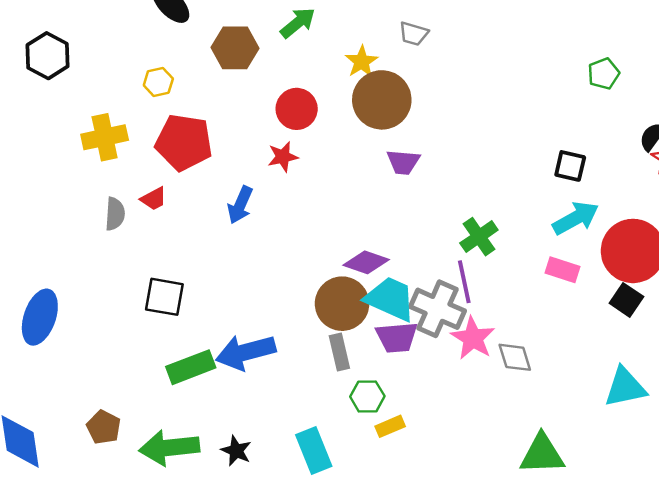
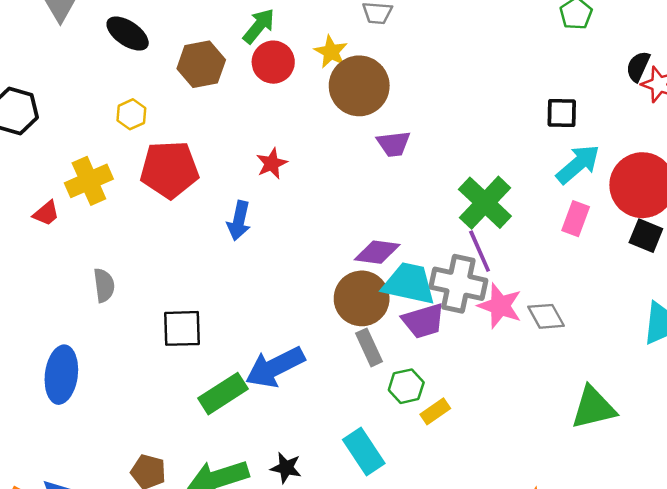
red circle: (297, 109) -> (273, 62), moved
red trapezoid: (154, 199) -> (46, 213), moved
gray semicircle: (115, 214) -> (104, 285), moved
green cross: (479, 237) -> (485, 203), size x1.4
pink rectangle: (562, 270) -> (576, 219), turned -76

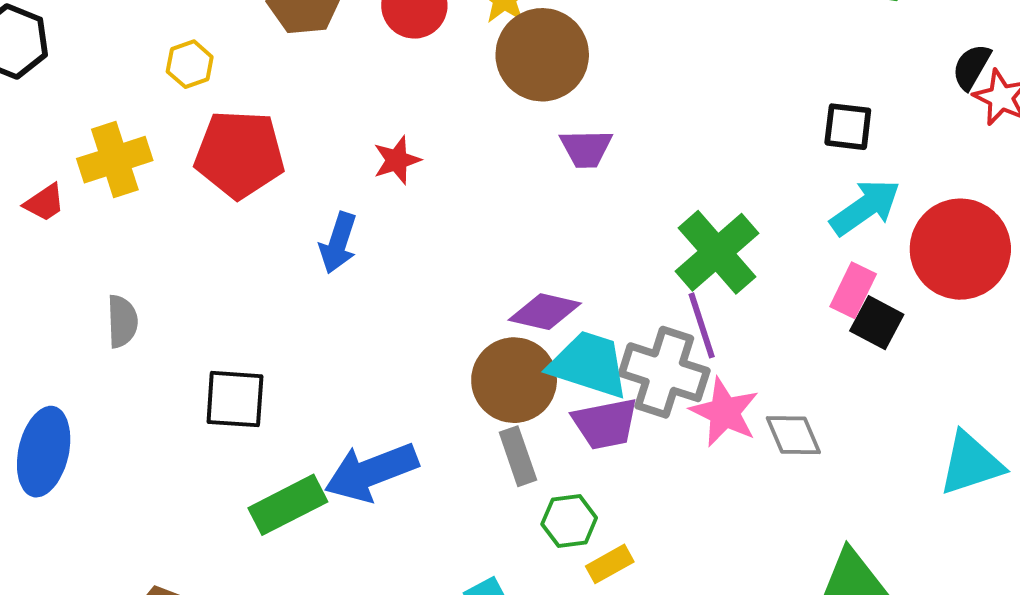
black square: (646, 236) -> (877, 323), moved

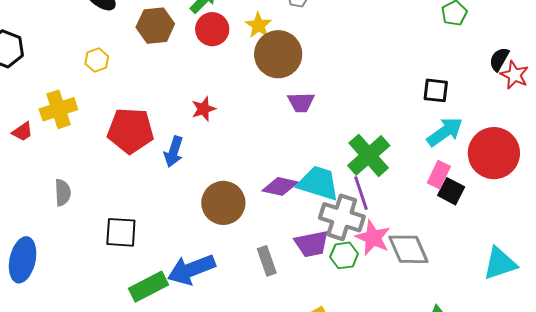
red pentagon: (240, 154) -> (131, 131), moved
cyan trapezoid: (589, 364) -> (318, 183), moved
brown circle: (514, 380) -> (223, 203), moved
gray diamond: (793, 435) -> (408, 249), size x1.4
green hexagon: (569, 521) -> (344, 255), moved

